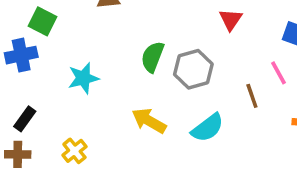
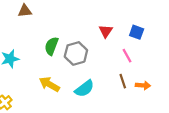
red triangle: (231, 20) -> (106, 31), moved
brown line: (252, 96) -> (123, 81), moved

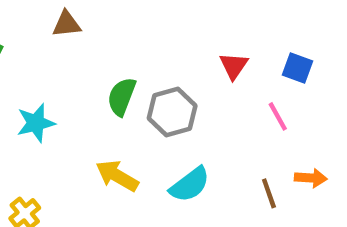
brown line: (123, 81) -> (269, 193), moved

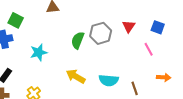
gray hexagon: (172, 112) -> (101, 33), moved
cyan semicircle: (190, 185) -> (109, 80), turned 42
brown line: (269, 193) -> (135, 88), moved

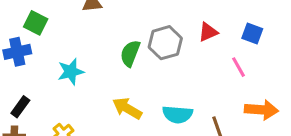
red triangle: (129, 26) -> (208, 32), turned 32
orange arrow: (164, 77) -> (261, 110), size x1.5

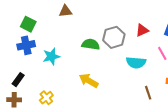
blue cross: (17, 52) -> (26, 45), moved
green semicircle: (130, 53) -> (91, 44), turned 78
cyan semicircle: (177, 114) -> (136, 62), moved

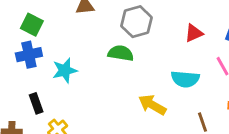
gray hexagon: (114, 37) -> (136, 22), moved
black rectangle: (18, 80) -> (36, 103), moved, turned -56
yellow arrow: (89, 81) -> (152, 105), moved

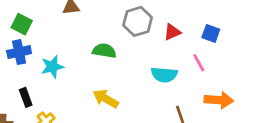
gray hexagon: (136, 22) -> (138, 21), moved
yellow arrow: (152, 105) -> (106, 99), moved

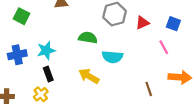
blue cross: (19, 52) -> (17, 55), moved
cyan semicircle: (164, 75) -> (112, 57), moved
black rectangle: (26, 97) -> (48, 74), moved

